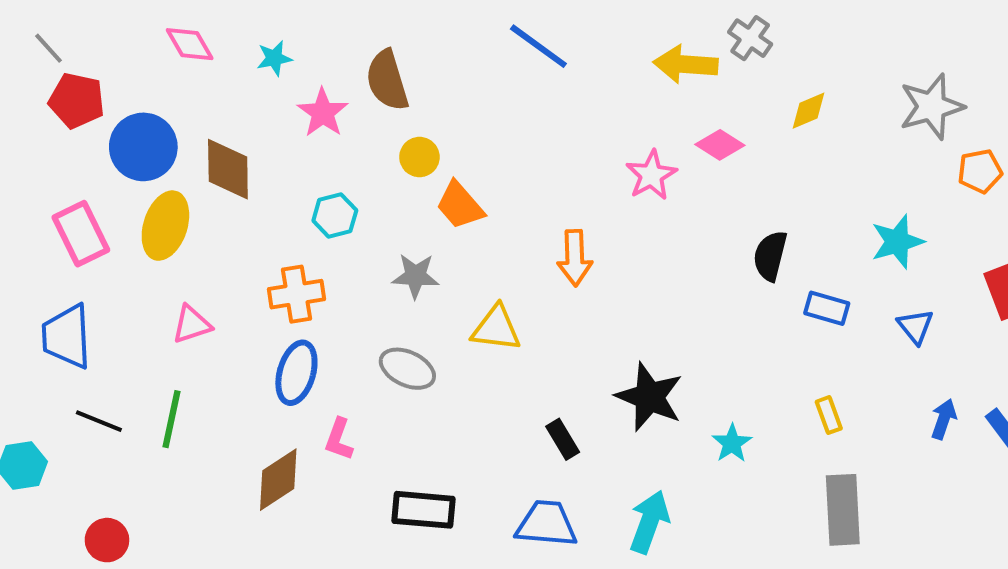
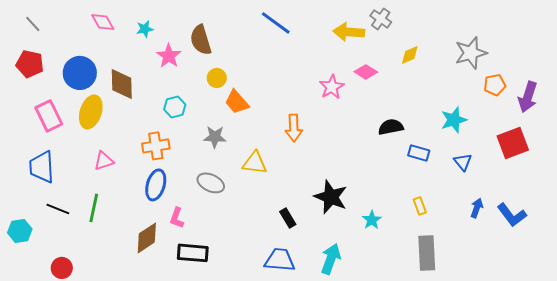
red pentagon: (77, 101) -> (30, 64), moved
black semicircle: (770, 256) -> (391, 127), turned 65
black rectangle: (424, 510) -> (193, 253), moved

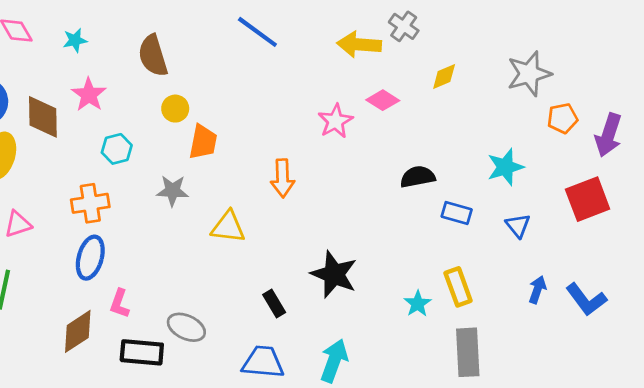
pink star: (169, 56) -> (89, 95), moved
orange trapezoid: (237, 102) -> (203, 142), turned -128
gray ellipse: (211, 183) -> (186, 327), moved
yellow rectangle: (420, 206) -> (458, 287), size x1.5
cyan star: (372, 220) -> (418, 304), moved

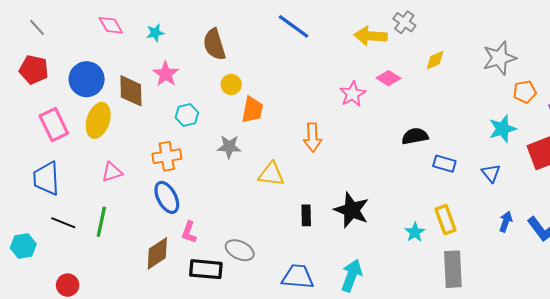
cyan star: (505, 167) -> (503, 129), moved
blue ellipse: (90, 258) -> (167, 197), turned -44
black rectangle: (274, 304) -> (306, 215), moved, turned 30

